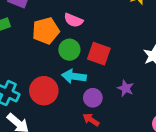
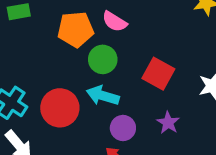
red square: (99, 54) -> (158, 74), moved

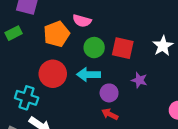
green circle: (103, 59) -> (94, 48), moved
red circle: (60, 108) -> (53, 74), moved

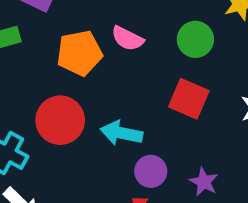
green circle: (94, 48) -> (195, 39), moved
purple star: (139, 80) -> (204, 182), moved

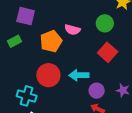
red square: (189, 99) -> (108, 52), turned 30

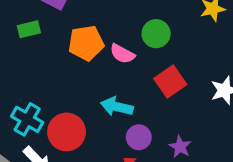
green circle: (105, 23) -> (156, 34), moved
pink semicircle: (72, 30) -> (122, 54), moved
red circle: (48, 75) -> (67, 132), moved

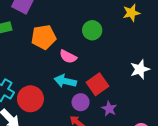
pink semicircle: (122, 54) -> (68, 57), moved
red square: (170, 81) -> (97, 84), moved

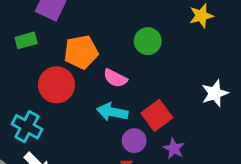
red circle: (30, 99) -> (56, 85), moved

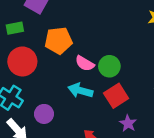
green circle: (148, 41) -> (109, 66), moved
red circle: (56, 85) -> (22, 61), moved
purple circle: (134, 141) -> (44, 114), moved

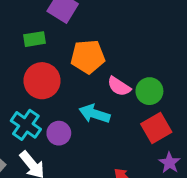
cyan arrow: (80, 91) -> (95, 114), moved
purple circle: (44, 114) -> (59, 133), moved

